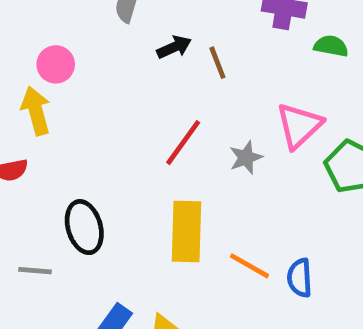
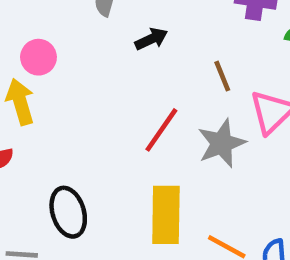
brown line: (217, 63) -> (222, 76), moved
gray star: (246, 158) -> (222, 143), size x1.5

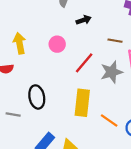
pink circle: (38, 57) -> (57, 44), moved
brown line: (222, 76) -> (115, 41), turned -64

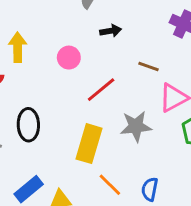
gray star: (112, 72) -> (136, 126), moved
orange line: (109, 120) -> (110, 185), moved

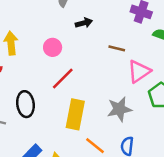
red line: (101, 90) -> (63, 78), moved
gray star: (136, 126) -> (119, 109), moved

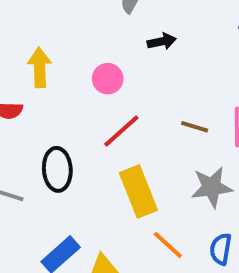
brown line: (117, 48) -> (195, 127), moved
yellow rectangle: (75, 114) -> (138, 191), turned -36

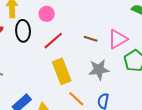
black ellipse: (57, 169) -> (23, 31), moved

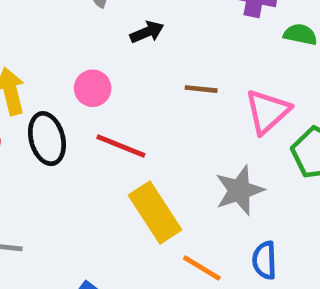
brown line: (91, 39) -> (201, 89), moved
red line: (53, 41) -> (121, 146), turned 75

